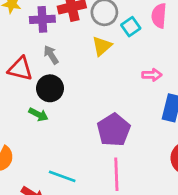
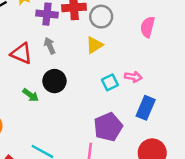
cyan square: (131, 27) -> (110, 82), moved
black circle: (50, 88) -> (54, 81), moved
purple pentagon: (114, 130) -> (108, 127), moved

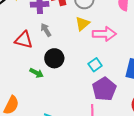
pink arrow: (133, 77) -> (104, 34), moved, size x1.6
cyan square: (110, 82) -> (95, 65), moved

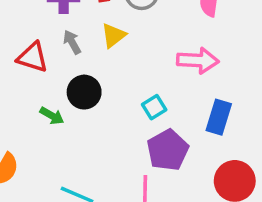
yellow triangle: (82, 24) -> (114, 36), moved
pink arrow: (104, 34) -> (198, 61), moved

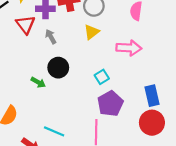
yellow triangle: (114, 36) -> (92, 32), moved
red triangle: (33, 57) -> (25, 25), moved, turned 36
blue rectangle: (219, 117) -> (152, 96), moved, turned -30

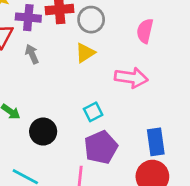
black circle: (58, 68) -> (43, 132), moved

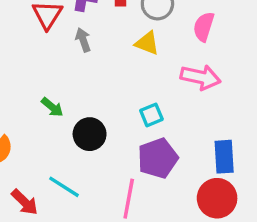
pink semicircle: (145, 31) -> (204, 27), moved
yellow triangle: (85, 53) -> (147, 43), turned 50

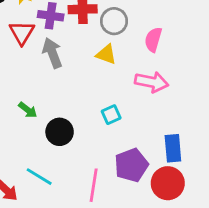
gray arrow: (83, 40) -> (52, 53), size x1.5
purple pentagon: (158, 158) -> (131, 165), moved

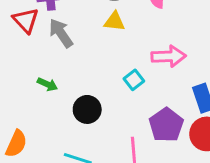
pink arrow: (152, 82) -> (169, 56), moved
green arrow: (28, 110) -> (47, 84), moved

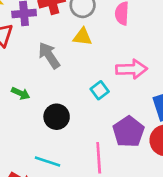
gray arrow: (61, 33) -> (49, 55), moved

